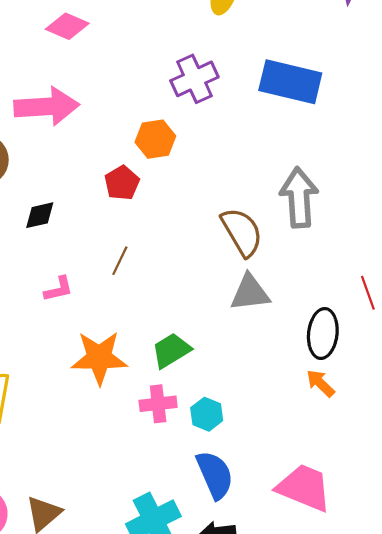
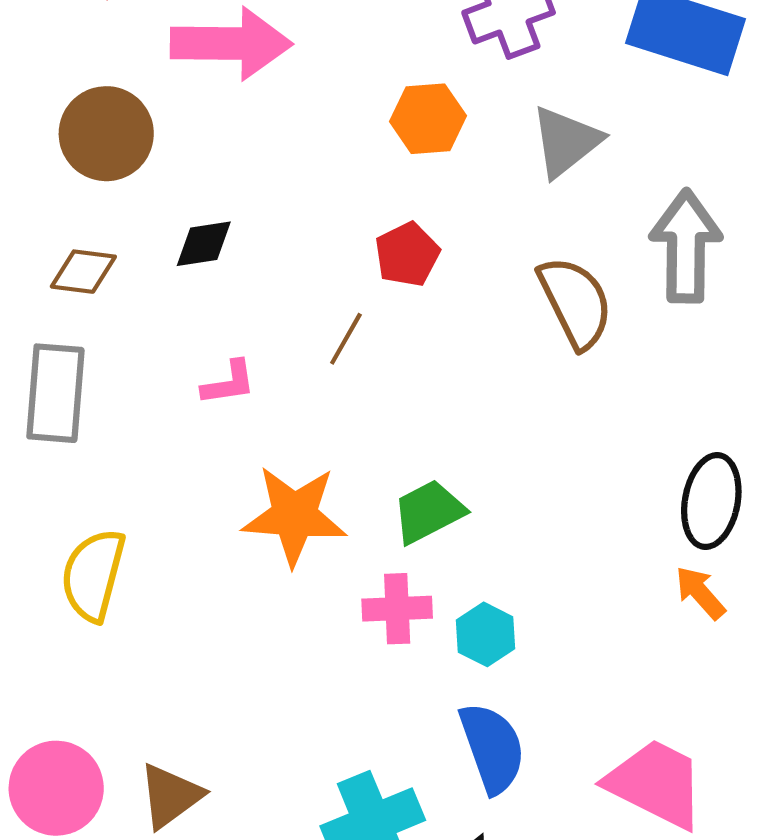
red pentagon: (122, 183) -> (407, 254), moved
gray triangle: (250, 293) -> (566, 142), moved, turned -36

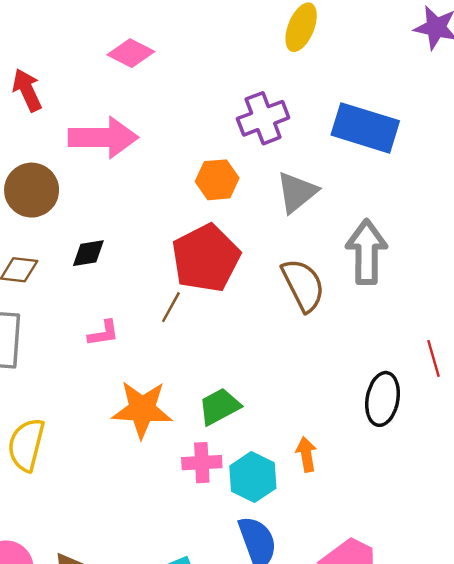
red pentagon: (407, 254) -> (206, 258), size x1.8
orange arrow: (700, 593) -> (306, 454), moved, turned 32
cyan hexagon: (486, 634) -> (253, 477), size x1.4

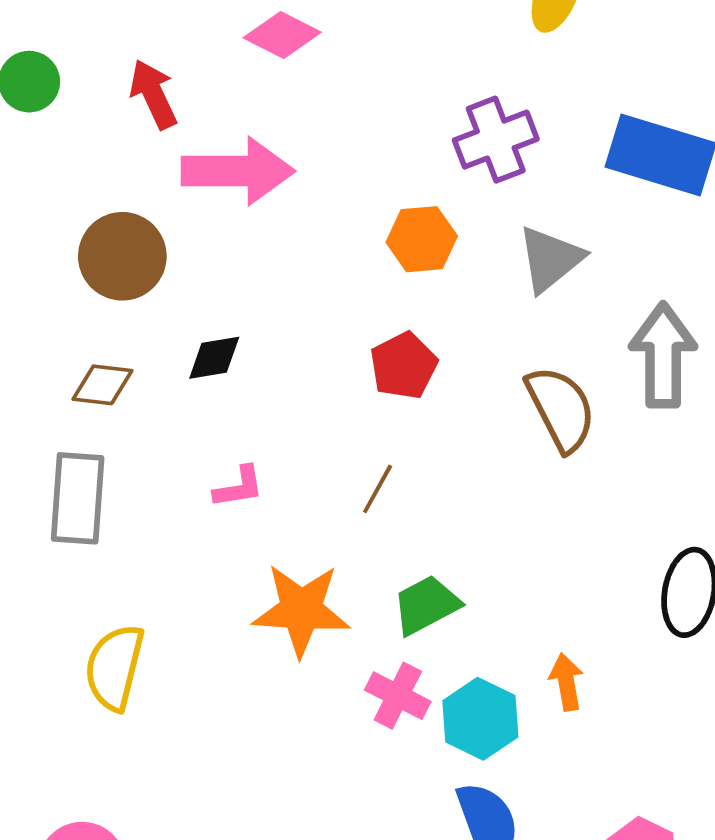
red arrow: (27, 90) -> (153, 94), moved
red pentagon: (206, 258) -> (404, 366), size x0.6
brown line: (171, 307) -> (378, 489), moved
pink cross: (202, 463) -> (398, 696), turned 30

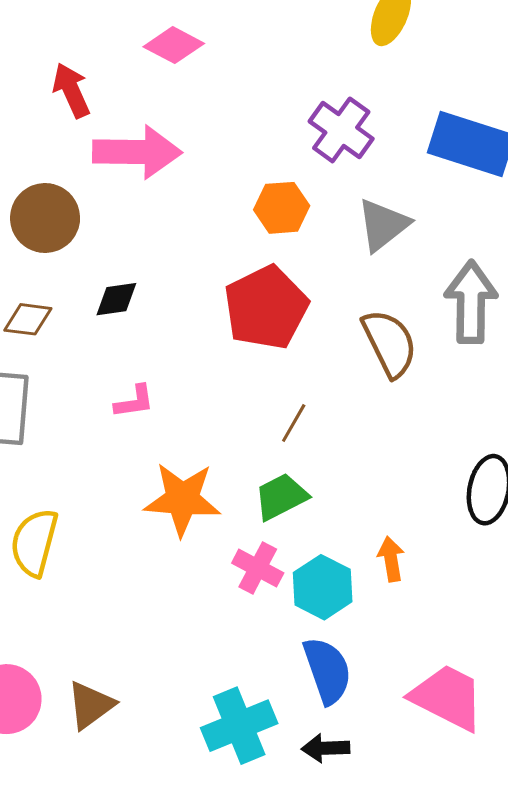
purple cross: (496, 140) -> (341, 130), turned -34
red pentagon: (404, 366) -> (266, 308), size x1.6
brown line: (378, 489) -> (294, 423), moved

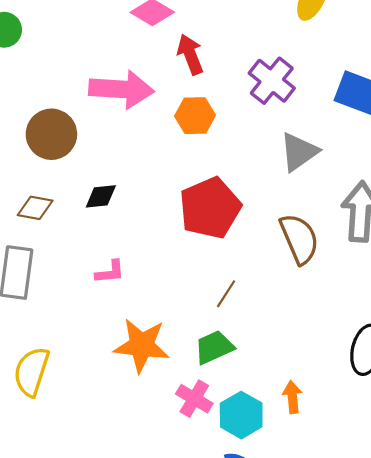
red arrow: (71, 90) -> (190, 54), moved
orange hexagon: (282, 208) -> (195, 116), moved

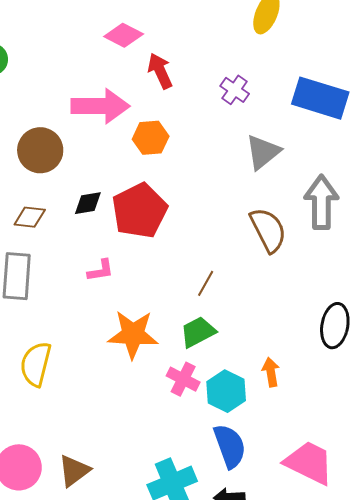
purple cross: (272, 81) -> (235, 90), size x0.7
orange hexagon: (195, 116) -> (151, 138), moved
red pentagon: (210, 208) -> (140, 211), moved

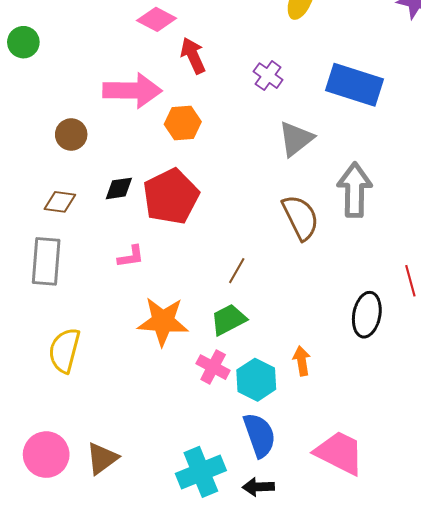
brown circle: (40, 150) -> (71, 134), size x0.7

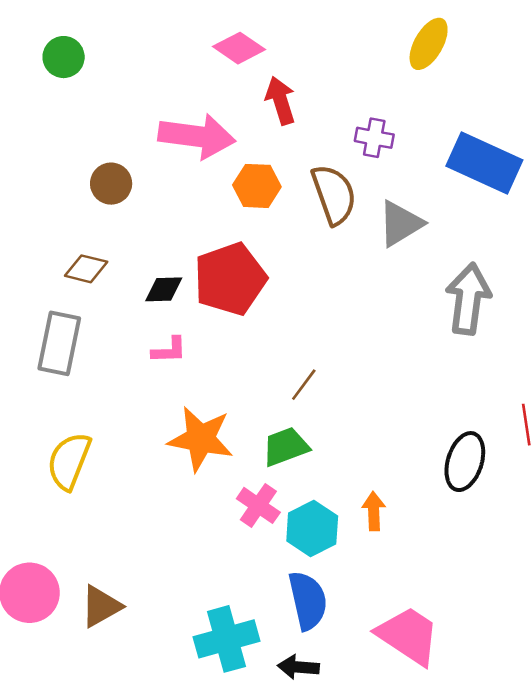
purple cross: (268, 76) -> (374, 138), turned -32
black diamond: (119, 188) -> (164, 289), moved
brown semicircle: (300, 217) -> (334, 195), moved

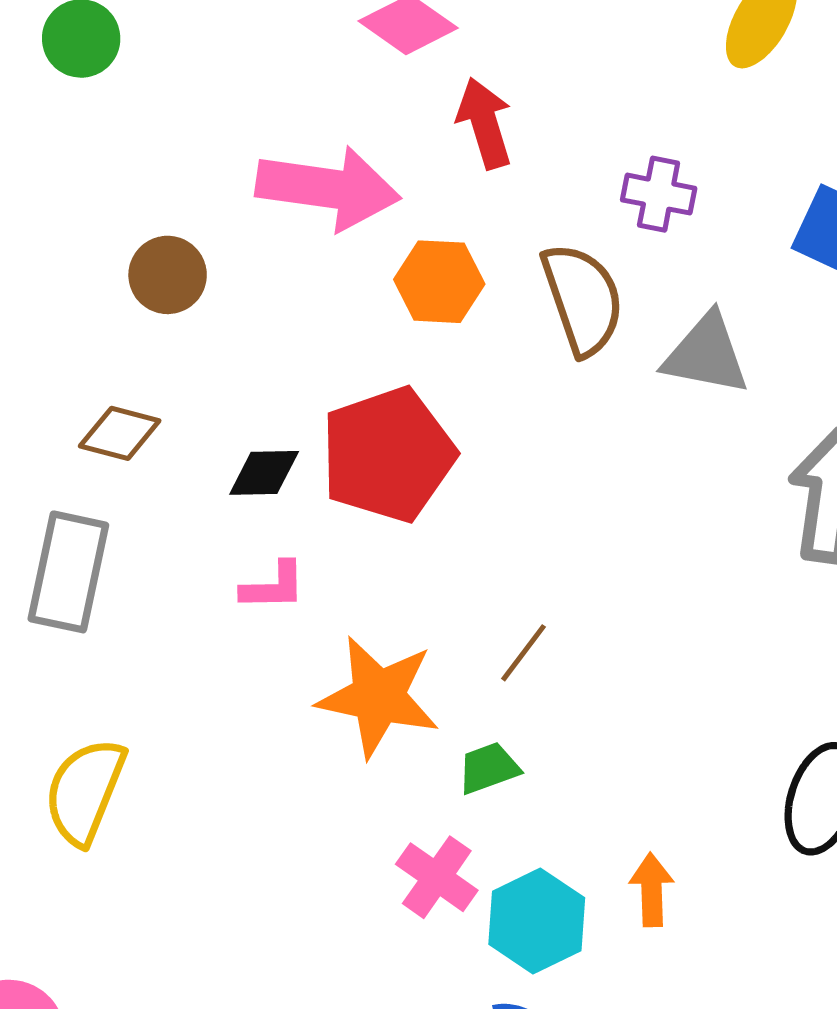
gray triangle: (401, 224) -> (706, 354), turned 42
orange star: (201, 439) -> (378, 697), moved
green trapezoid: (286, 447) -> (489, 768), size x0.7

